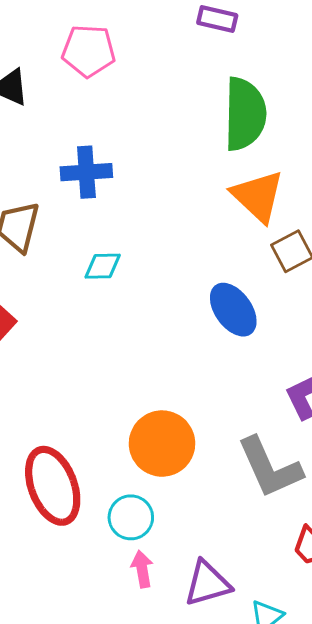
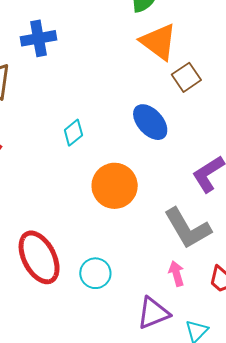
cyan diamond: (103, 266) -> (73, 133), moved, turned -32
orange circle: (162, 444) -> (115, 186), moved
pink arrow: (142, 569) -> (176, 274), moved

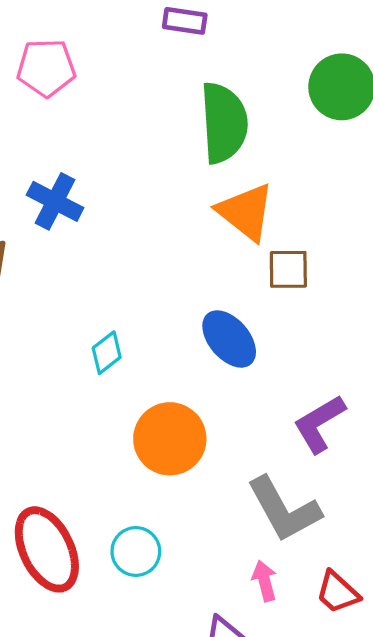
blue cross: (38, 38) -> (55, 201), turned 36
brown square: (186, 77) -> (288, 269), turned 32
cyan circle: (95, 273) -> (136, 551), moved

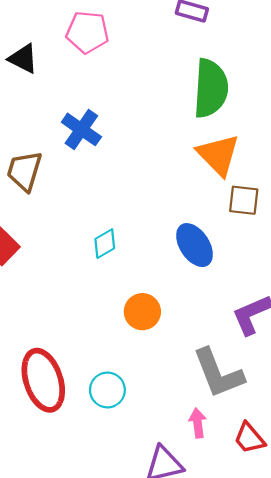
orange circle: (170, 439) -> (142, 312), size x0.7

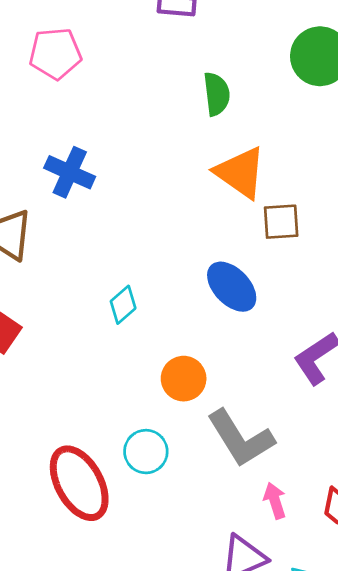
green semicircle: (211, 88) -> (217, 94), size x0.6
gray L-shape: (218, 373) -> (241, 438), moved
cyan circle: (107, 390) -> (146, 452), moved

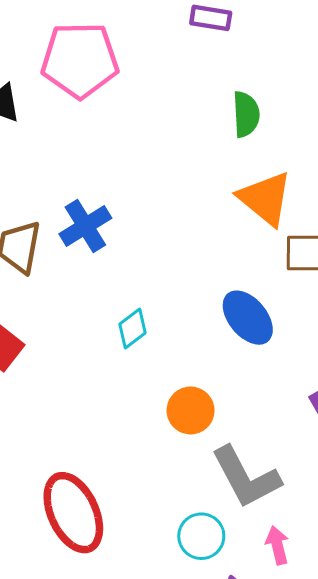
pink pentagon: (55, 54) -> (80, 60), size x1.4
blue cross: (70, 172) -> (85, 226), moved, turned 30
cyan circle: (146, 452) -> (201, 536), moved

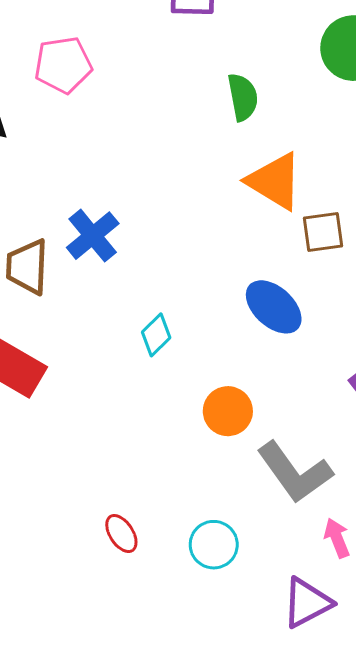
pink pentagon: (80, 60) -> (63, 65), size x0.7
red ellipse: (73, 513) -> (121, 534), size x0.5
cyan circle: (201, 536) -> (214, 545), moved

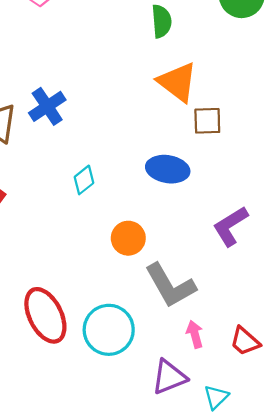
blue ellipse: (274, 307) -> (168, 169), turned -39
red ellipse: (121, 534) -> (45, 315), size x2.0
cyan circle: (214, 545) -> (109, 330), size x1.5

